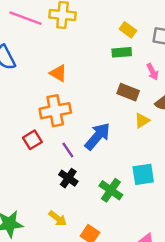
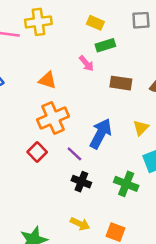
yellow rectangle: (128, 30) -> (95, 23), moved
pink arrow: (152, 72) -> (86, 63), moved
yellow triangle: (142, 121) -> (141, 128), moved

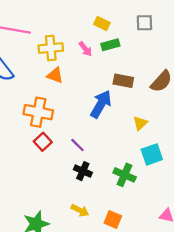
yellow cross: (38, 22) -> (51, 48), moved
pink arrow: (86, 63) -> (85, 49), moved
orange cross: (53, 118) -> (38, 112), moved, turned 32
blue arrow: (101, 134) -> (101, 104), moved

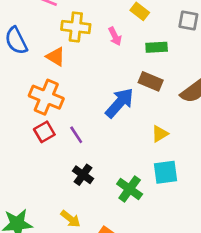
green rectangle: (110, 45) -> (157, 47), moved
orange triangle: (55, 75) -> (56, 57), moved
purple line: (77, 145) -> (76, 135), moved

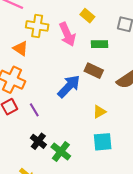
pink arrow: (115, 36) -> (67, 34), size x1.6
green cross: (130, 189) -> (61, 151), moved

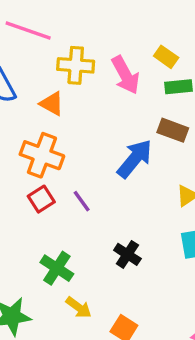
yellow rectangle: (87, 16) -> (166, 57), moved
black cross: (38, 141) -> (127, 254), moved
green cross: (61, 151) -> (57, 268), moved

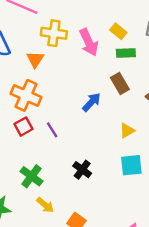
orange triangle: (52, 104) -> (35, 59), turned 30
brown rectangle: (173, 130) -> (120, 84), turned 36
blue arrow: (135, 159) -> (92, 102), size x0.7

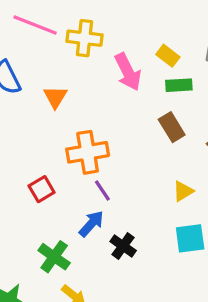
yellow cross: (54, 33) -> (84, 38), moved
orange cross: (26, 95) -> (88, 152), moved, turned -32
blue arrow: (92, 102) -> (91, 224), moved
purple line: (52, 130) -> (102, 191), moved

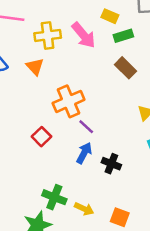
yellow cross: (84, 38) -> (48, 35), moved
green cross: (54, 257) -> (54, 197), moved

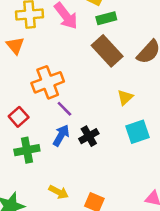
brown rectangle: (126, 68) -> (107, 51), size x1.4
black cross: (111, 164) -> (89, 136), moved, turned 36
green cross: (54, 197) -> (27, 150), moved, turned -35

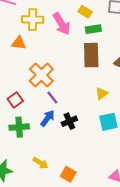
orange triangle: (15, 45) -> (19, 43), turned -49
brown rectangle: (107, 51) -> (91, 55), turned 35
orange cross: (48, 82) -> (41, 75), turned -30

